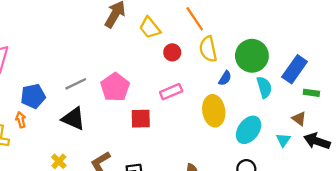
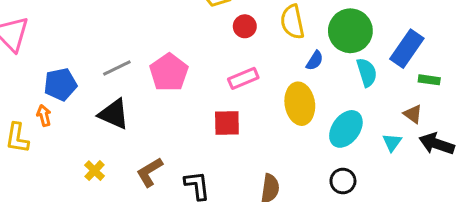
red square: (141, 119) -> (227, 123), moved

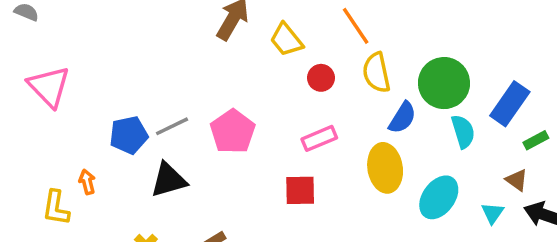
blue semicircle: (315, 61) -> (402, 118), size x1.4
green rectangle: (429, 80) -> (536, 140), turned -36
blue pentagon: (60, 84) -> (129, 135), moved
black triangle: (114, 114) -> (169, 180), turned -40

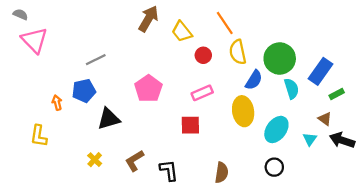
pink triangle: (49, 86) -> (34, 40), moved
gray line: (172, 126) -> (96, 60), moved
orange arrow: (87, 182) -> (57, 103), moved

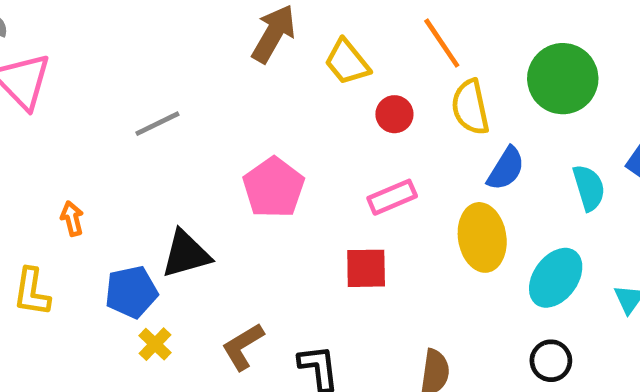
green circle: (280, 58) -> (563, 79), moved
blue pentagon: (84, 91) -> (131, 292), moved

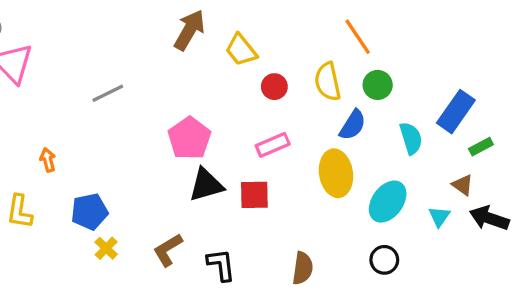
orange line: (442, 43) -> (358, 37), moved
green circle: (563, 79) -> (378, 85), moved, size x0.6
black triangle: (186, 254) -> (206, 185), moved

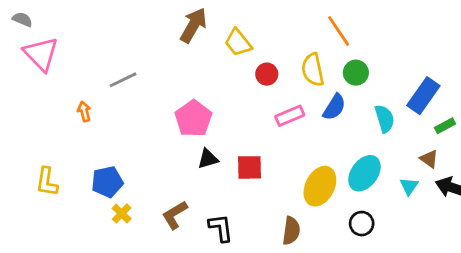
pink rectangle: (273, 145) -> (290, 116), moved
orange arrow: (48, 160) -> (84, 111), moved
yellow ellipse: (336, 173) -> (320, 186), moved, turned 36
black triangle: (206, 185) -> (208, 159), size x0.7

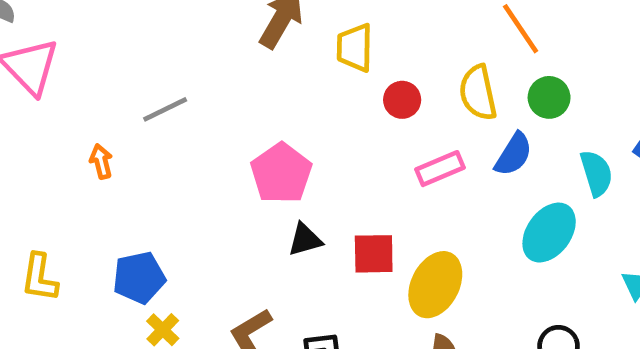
yellow trapezoid: (238, 42) -> (355, 48), turned 40
cyan ellipse: (364, 173) -> (549, 233), moved
yellow ellipse: (320, 186) -> (435, 285), moved

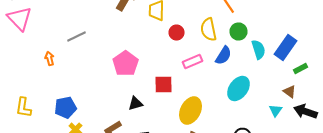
cyan semicircle: (596, 173) -> (258, 50), moved
black triangle: (305, 240) -> (136, 104), moved
red square: (374, 254) -> (164, 84), moved

